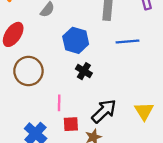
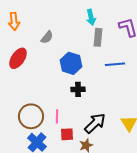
brown circle: (28, 71) -> (31, 116), moved
black cross: (84, 71) -> (78, 89), turned -32

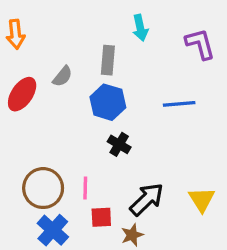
gray semicircle: (47, 37) -> (63, 76), moved
gray rectangle: (98, 37) -> (108, 60), moved
black cross: (78, 89) -> (119, 144), turned 32

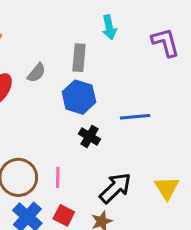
blue line: (179, 104) -> (135, 117), moved
red square: (101, 217) -> (64, 215), moved, turned 30

